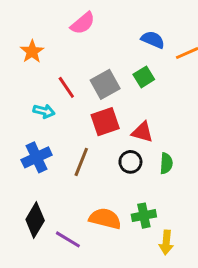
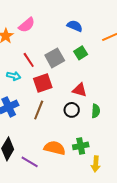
pink semicircle: (83, 23) -> (27, 25), moved
blue semicircle: (153, 40) -> (75, 26), moved
red square: (105, 122) -> (43, 83), moved

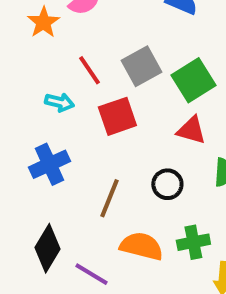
green square: (81, 53) -> (193, 80), moved, size x1.5
brown line: (39, 110) -> (109, 198), moved
black circle: (72, 110) -> (167, 184), moved

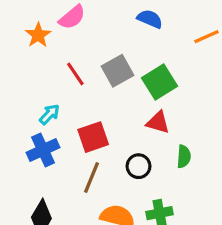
cyan arrow: (59, 102) -> (49, 114), moved, turned -60
red square: (117, 116) -> (93, 137), moved

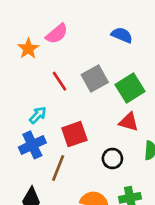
brown line: (92, 178) -> (58, 168), moved

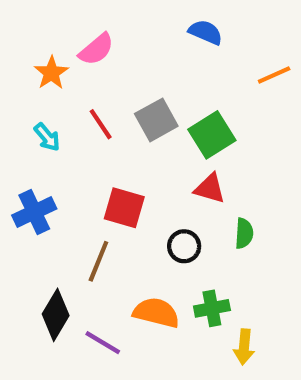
blue semicircle: (122, 35) -> (206, 32), moved
cyan arrow: (38, 115) -> (47, 137), moved, turned 96
red square: (74, 134) -> (124, 208), turned 35
blue cross: (32, 145) -> (34, 212), moved

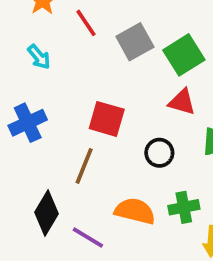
red line: (101, 124) -> (86, 23), moved

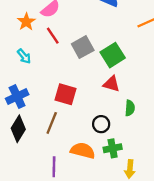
black circle: (159, 153) -> (101, 124), moved
black diamond: (46, 213) -> (18, 129), moved
purple line: (88, 237) -> (54, 167), turned 60

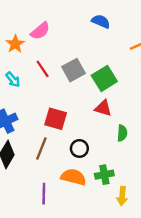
red line: (53, 36) -> (43, 69), moved
black circle: (101, 124) -> (79, 148), moved

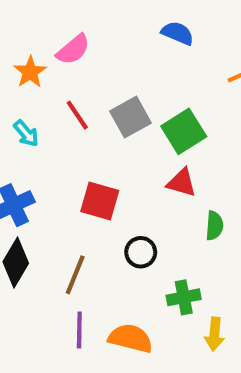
brown line: (41, 148) -> (75, 275), moved
orange semicircle: (73, 177) -> (130, 338), moved

